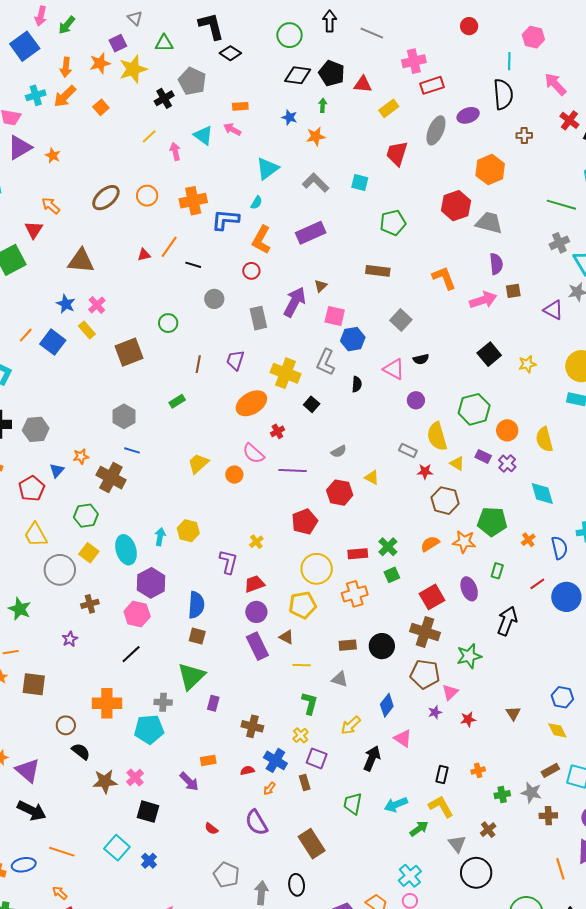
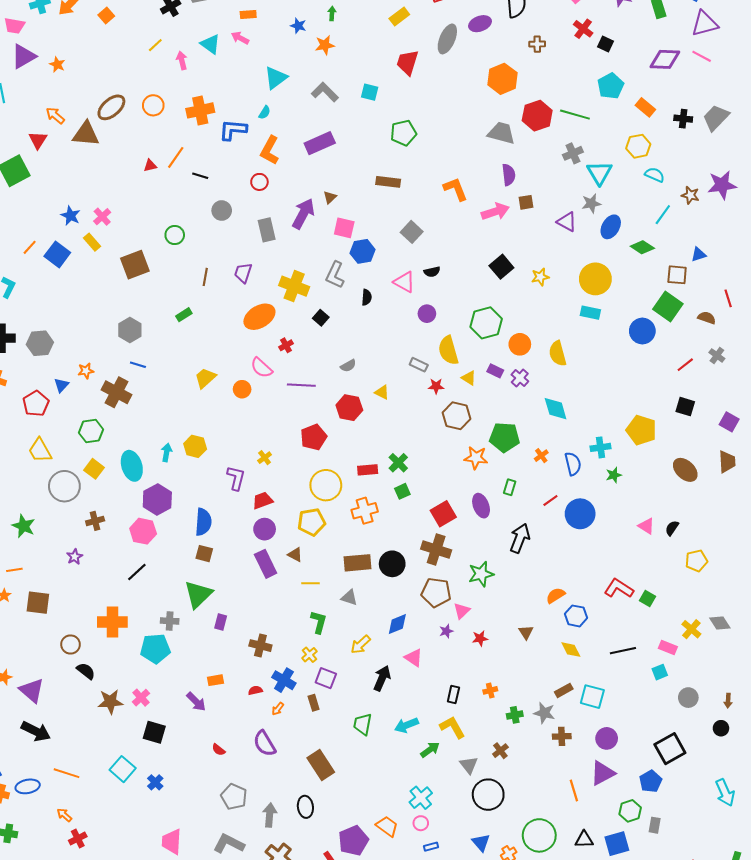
red hexagon: (456, 206) -> (537, 116), moved
brown triangle: (81, 261) -> (86, 134), moved
orange semicircle: (430, 544) -> (556, 595), moved
brown rectangle: (348, 645) -> (357, 563), size x1.5
blue diamond: (387, 705) -> (397, 624), turned 30

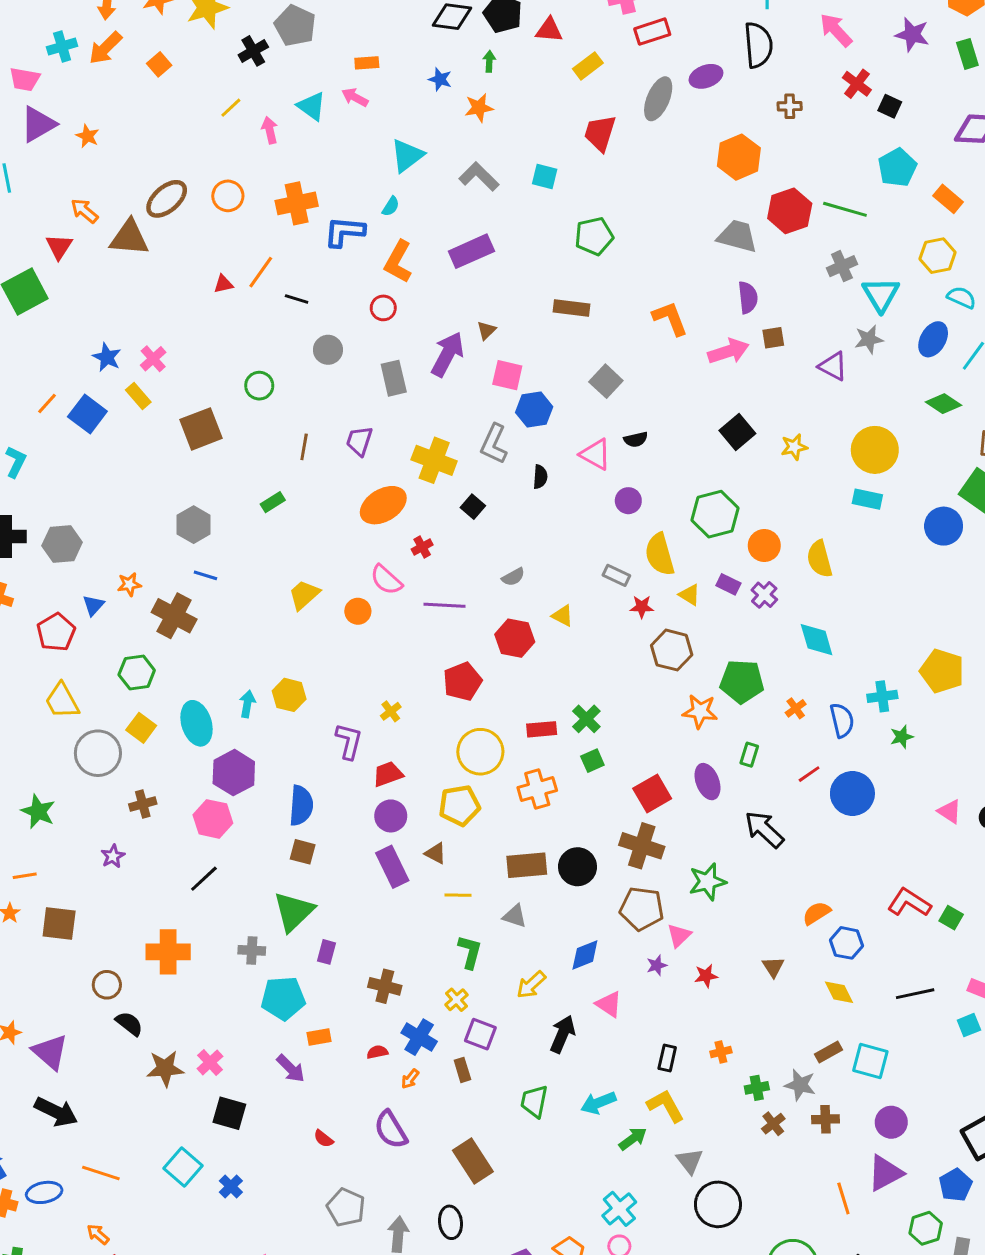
blue ellipse: (611, 227) -> (933, 339), moved
black arrow: (520, 538) -> (764, 829), turned -68
cyan pentagon: (155, 649) -> (283, 998), moved
brown cross: (500, 751) -> (773, 1124), moved

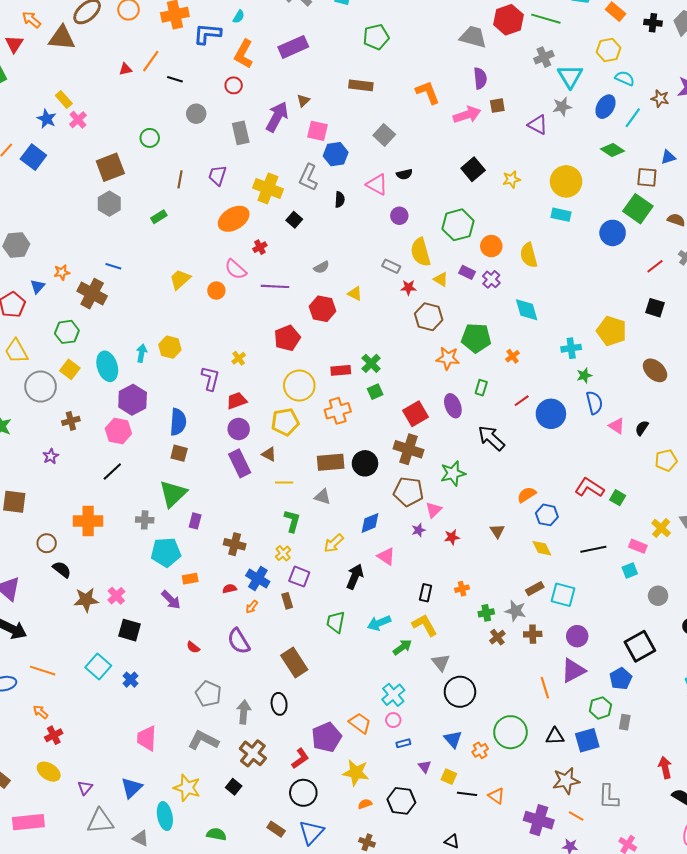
yellow rectangle: (138, 396) -> (64, 100), moved
gray hexagon: (194, 525) -> (109, 204), moved
blue semicircle: (842, 720) -> (594, 403), moved

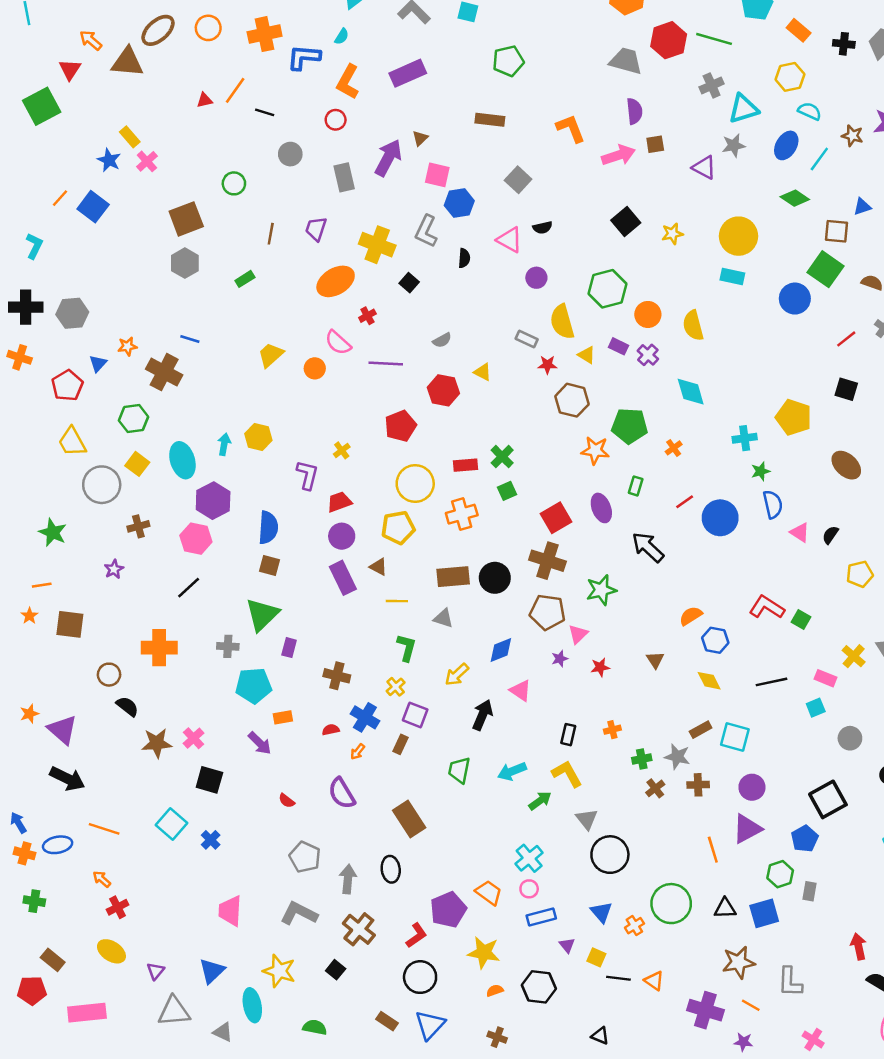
cyan triangle: (570, 76) -> (743, 109), turned 44
brown rectangle: (287, 601) -> (400, 744), turned 42
blue rectangle: (403, 743) -> (541, 917), size x1.6

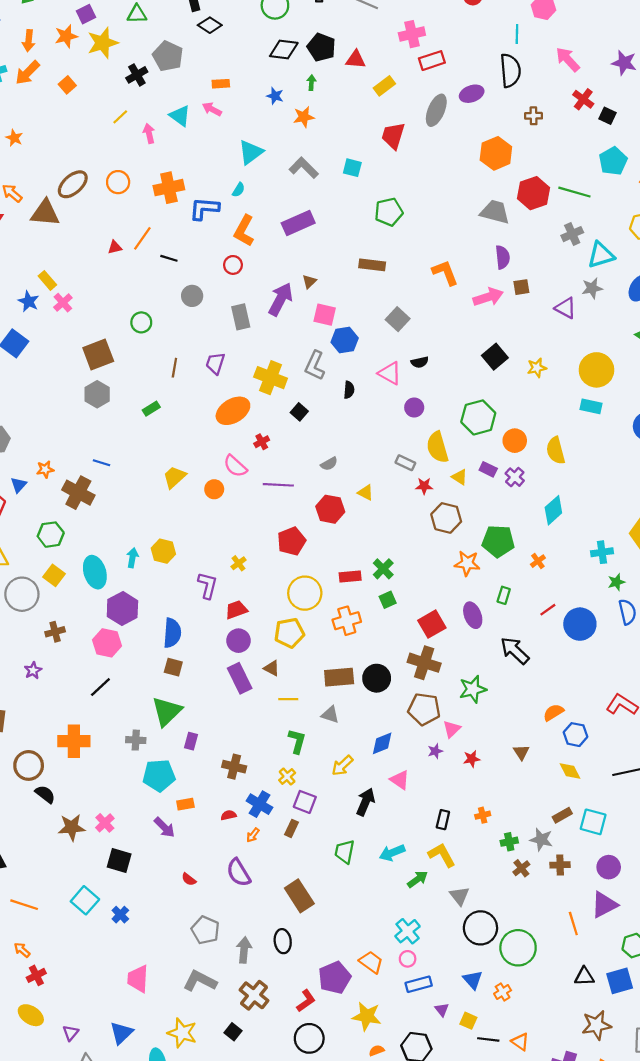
cyan diamond: (691, 392) -> (553, 510), turned 64
brown circle: (109, 675) -> (29, 765), size x1.4
green circle: (671, 904) -> (518, 948), moved

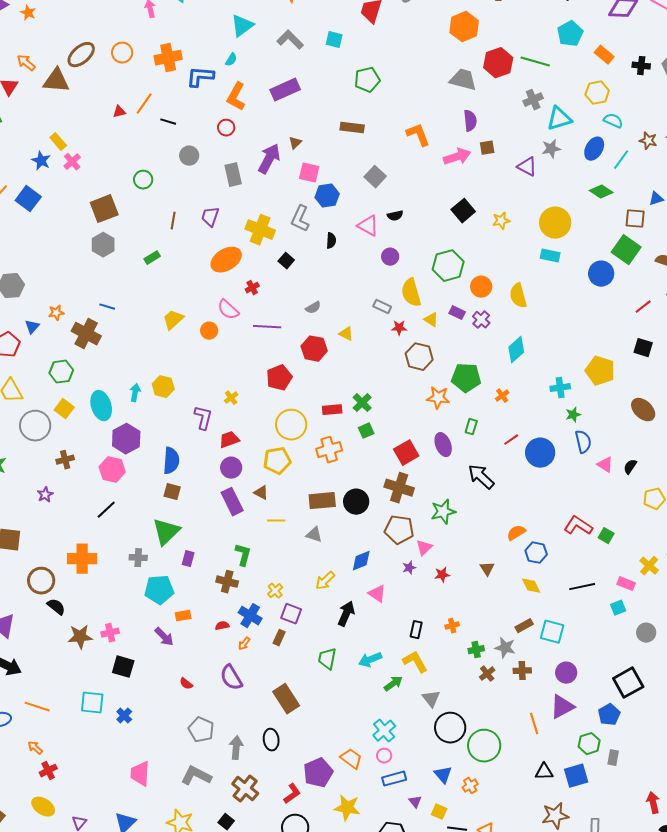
green L-shape: (297, 741) -> (243, 555), moved
pink cross: (105, 823) -> (110, 633), turned 30
cyan square: (85, 900) -> (92, 703), turned -35

